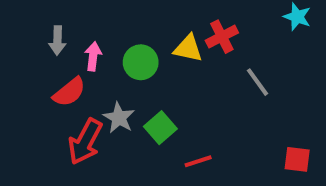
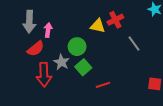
gray arrow: (57, 40) -> (29, 22), size x1.5
green circle: (141, 62) -> (77, 47), moved
red arrow: (85, 142) -> (44, 75), turned -30

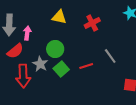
yellow triangle: (98, 26) -> (59, 17), moved
gray line: (134, 43) -> (110, 56), moved
red line: (103, 85) -> (86, 66), moved

